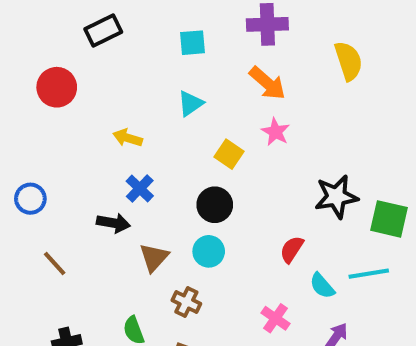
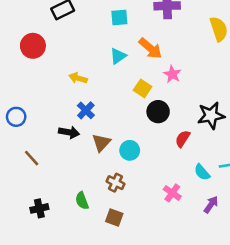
orange arrow: (267, 83) -> (150, 48), moved
black circle: (215, 205) -> (158, 112), moved
red semicircle: (292, 249) -> (183, 139), moved
brown triangle: (154, 257) -> (101, 143), moved

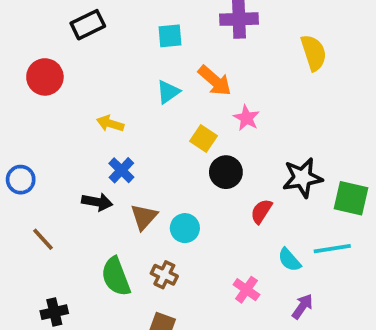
green semicircle: (82, 201) -> (116, 277), moved, size x1.5

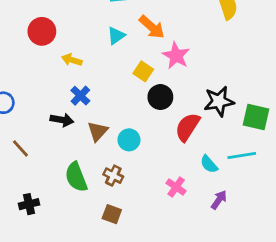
red circle: (45, 77) -> (42, 31), moved
pink star: (246, 118) -> (176, 56), size x1.4
red semicircle: (261, 211) -> (188, 127), size x1.5

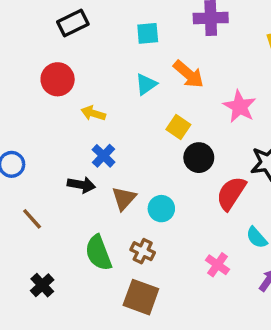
pink star: (176, 56) -> (240, 106), moved
black cross: (29, 204) -> (42, 285), turned -30
brown square: (112, 214) -> (141, 297), size x1.5

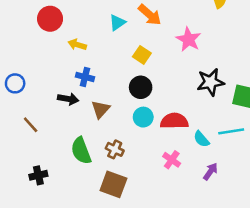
blue cross: (103, 156) -> (85, 77), turned -30
black circle: (199, 158) -> (141, 87), moved
red semicircle: (231, 193) -> (174, 121), moved, turned 56
cyan circle: (161, 209) -> (143, 117), moved
black cross: (42, 285) -> (38, 175), turned 30

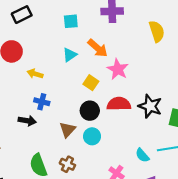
pink star: (188, 39) -> (118, 69), moved
black star: (211, 82) -> (150, 106), turned 30
brown triangle: (100, 109) -> (67, 130), moved
red semicircle: (174, 121) -> (119, 104), moved

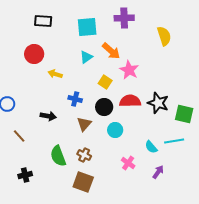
black rectangle: (22, 15) -> (43, 21), turned 30
cyan square: (71, 21) -> (87, 27), size x1.5
blue cross: (42, 102) -> (75, 99), moved
cyan circle: (92, 136) -> (115, 130), moved

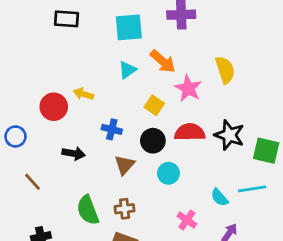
yellow semicircle: (164, 36) -> (225, 70), moved
red circle: (34, 54) -> (54, 107), moved
brown cross: (84, 155) -> (125, 209), turned -32

